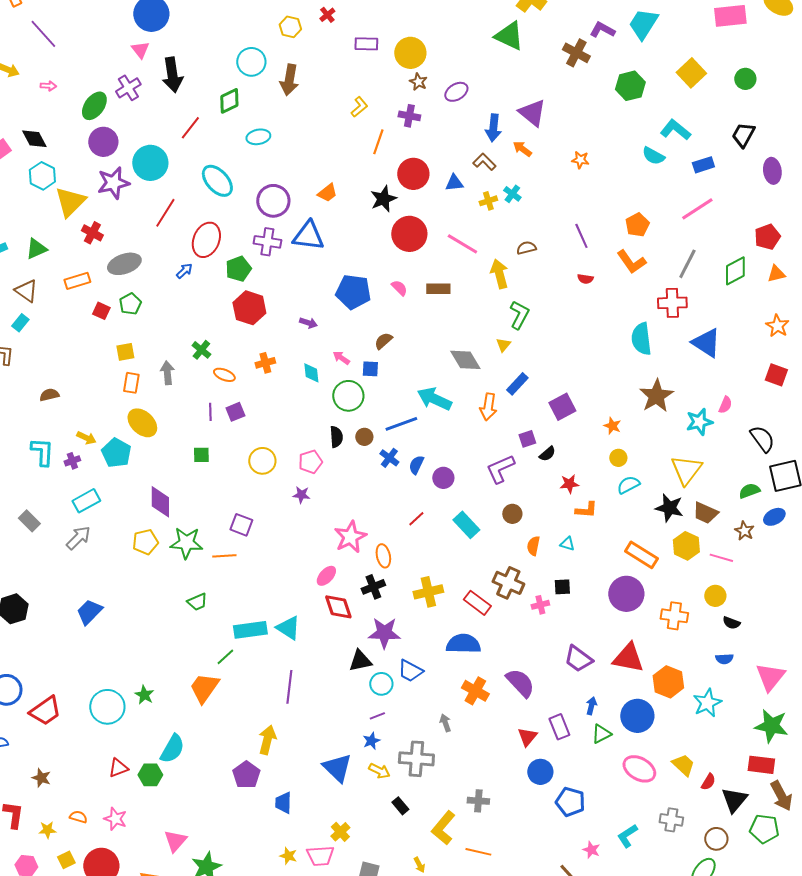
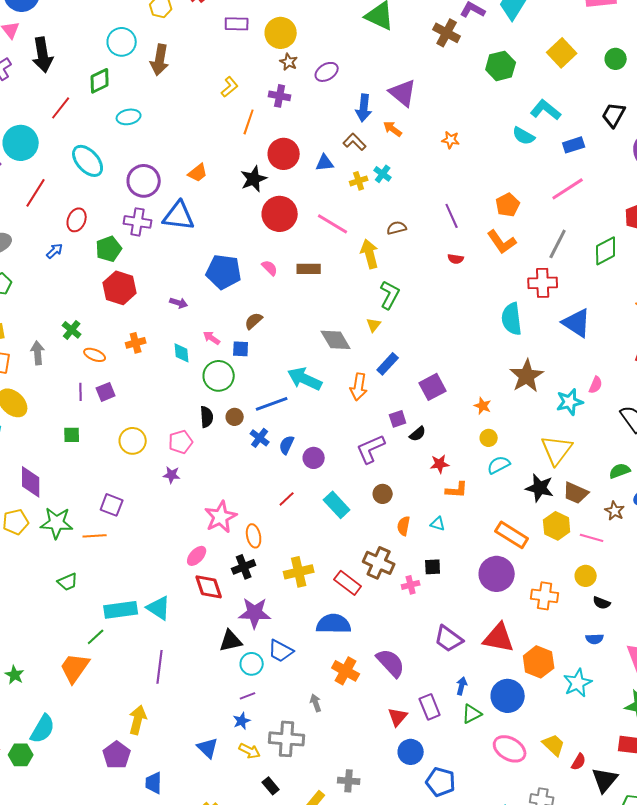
red ellipse: (206, 240) -> (77, 220), size x0.7
blue triangle: (337, 768) -> (208, 748), size x0.7

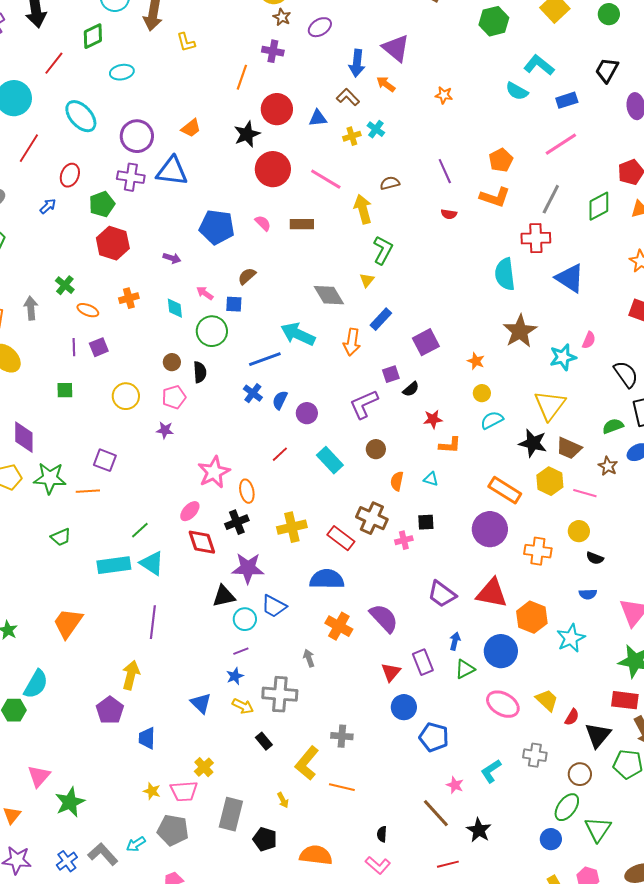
yellow L-shape: (230, 87) -> (186, 42), moved, turned 115
orange L-shape: (502, 242) -> (495, 197), turned -36
brown circle: (235, 417) -> (172, 362), moved
green line: (96, 637) -> (140, 530), moved

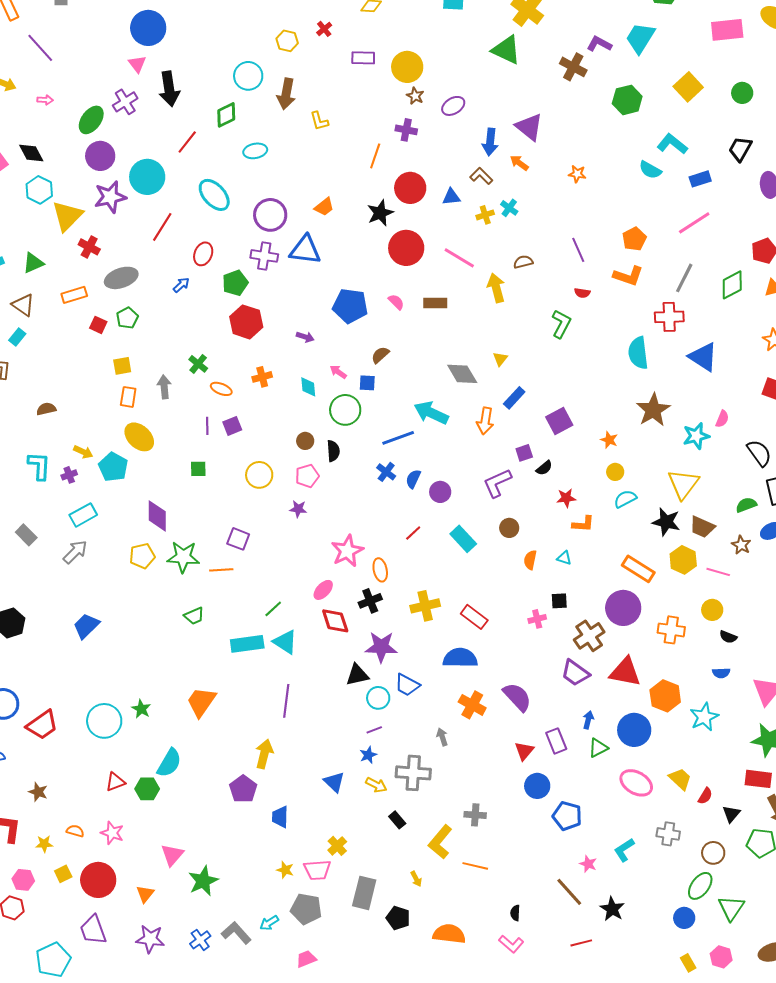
green L-shape: (383, 250) -> (561, 324), moved
brown cross: (372, 518) -> (589, 636), moved, turned 32
black triangle: (598, 735) -> (731, 814), size x0.7

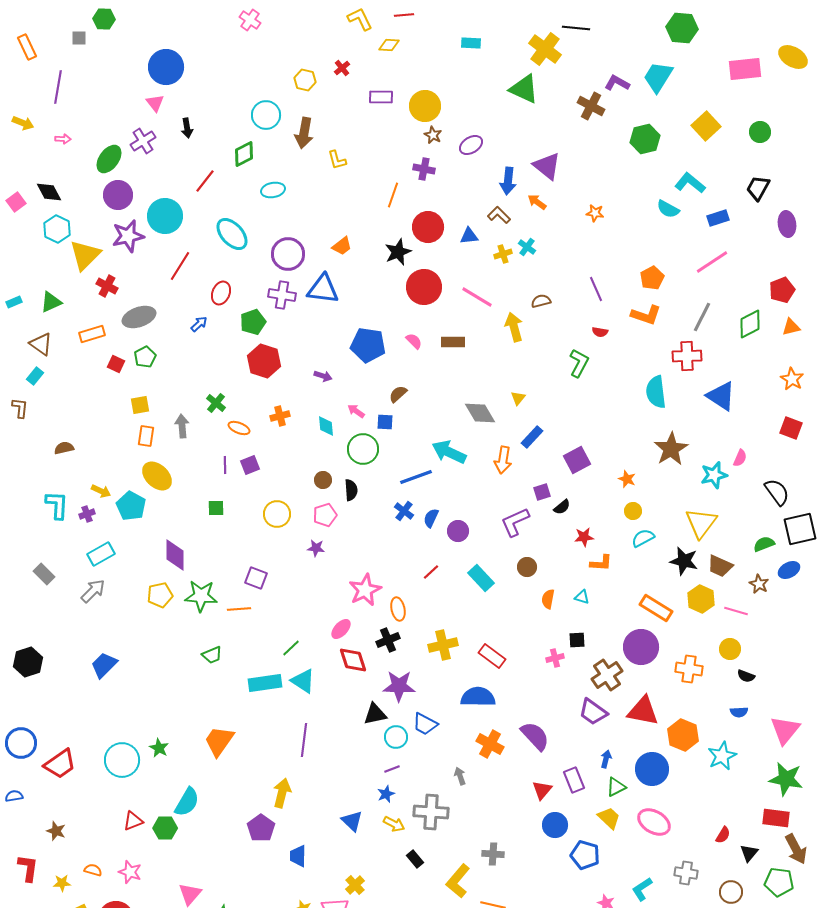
purple line: (40, 48) -> (58, 87), turned 52
black arrow: (169, 89) -> (187, 128), size x0.6
yellow trapezoid: (680, 779) -> (609, 818), moved

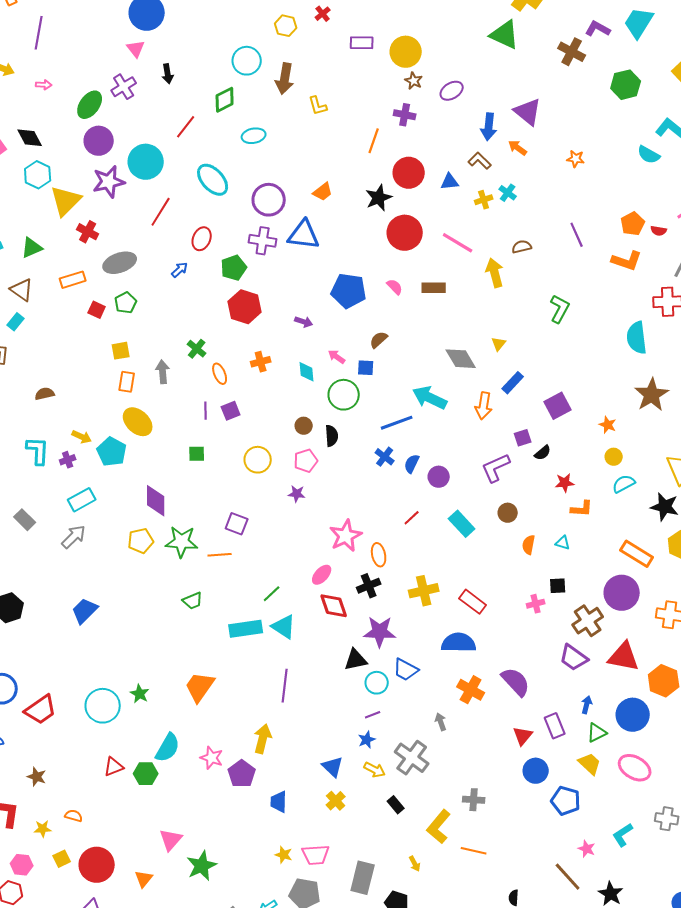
red semicircle: (600, 332) -> (659, 231), moved
orange ellipse: (239, 428) -> (220, 374), turned 45
gray cross: (431, 812) -> (412, 758), turned 32
pink star: (130, 872) -> (212, 758), moved
yellow cross: (355, 885) -> (336, 801), moved

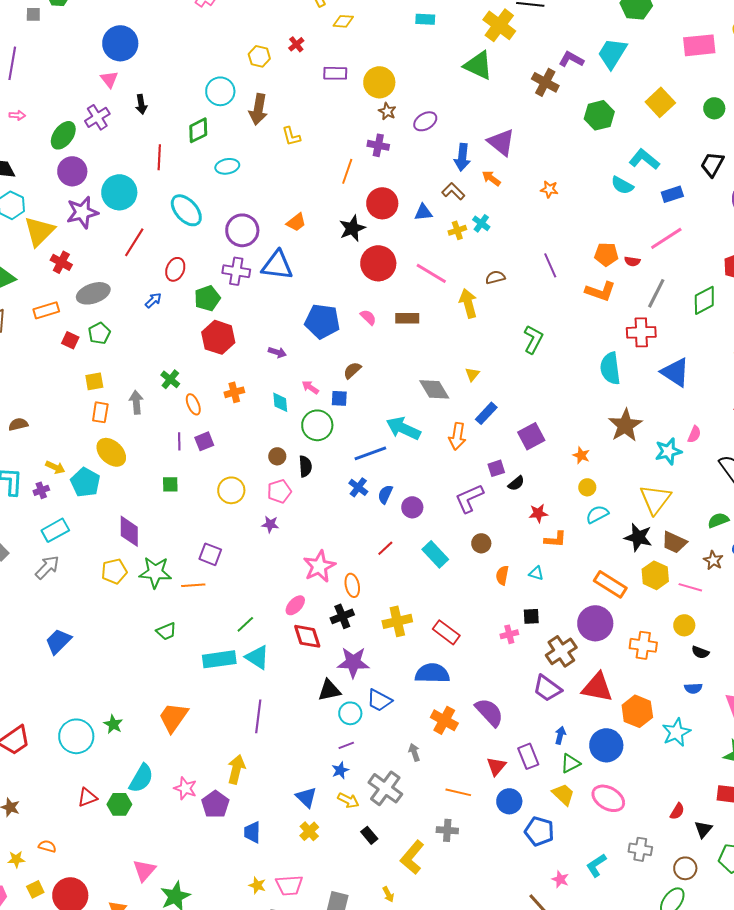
red line: (186, 127) -> (159, 157), turned -35
orange pentagon: (633, 224) -> (606, 254), turned 30
orange line: (474, 851) -> (458, 792), moved

